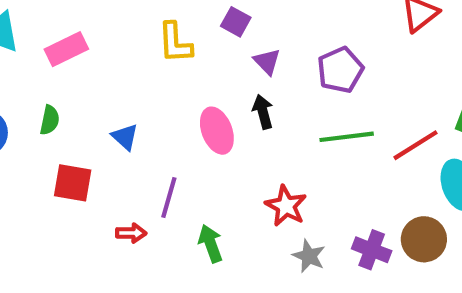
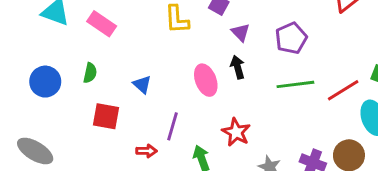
pink rectangle: (66, 49) -> (102, 24), turned 60
red star: (286, 206) -> (236, 132), moved

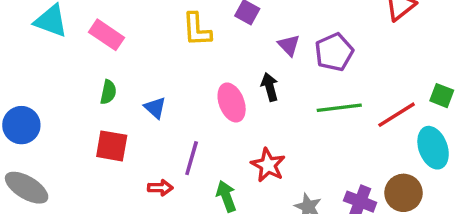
purple triangle: (240, 32) -> (289, 45), moved
green semicircle: (90, 73) -> (108, 92), moved
blue circle: (45, 82) -> (21, 125), moved

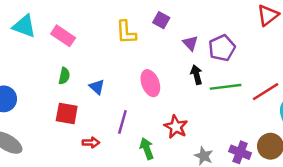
black arrow: (270, 87) -> (196, 75), moved
red arrow: (160, 188) -> (91, 143), moved

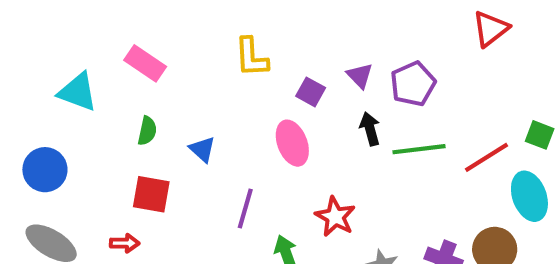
purple square: (161, 20) -> (311, 92), moved
cyan triangle: (24, 26) -> (78, 92), moved
red arrow: (91, 143) -> (125, 243), moved

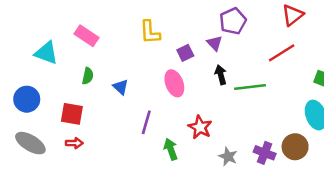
purple pentagon: (413, 84) -> (233, 21), moved
purple square: (311, 92) -> (185, 53), turned 35
red line: (486, 157) -> (282, 53), moved
red square: (151, 194) -> (72, 114), moved

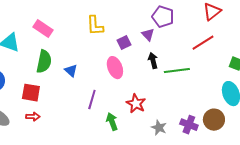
purple pentagon: (233, 21) -> (163, 17), turned -30
green semicircle: (88, 76) -> (44, 62), size x1.6

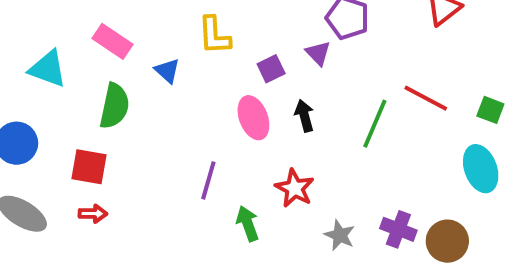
red line: (203, 43) -> (426, 98), moved, turned 60
black arrow: (153, 61) -> (304, 116), moved
blue triangle: (71, 71) -> (167, 71), moved
green line: (177, 71) -> (375, 124), turned -60
brown circle: (214, 120) -> (447, 241), moved

